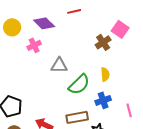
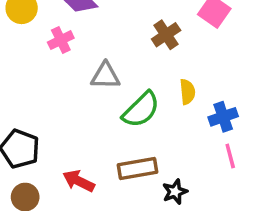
brown cross: (103, 42) -> (166, 35), moved
blue cross: (103, 100) -> (223, 117), moved

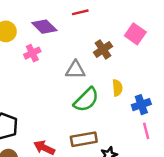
gray triangle: (105, 76) -> (75, 70), moved

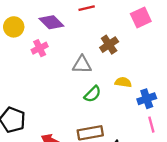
pink square: (135, 34) -> (141, 18), moved, turned 30
yellow semicircle: (117, 88) -> (123, 82), turned -77
green semicircle: (86, 100) -> (93, 94), size x0.7

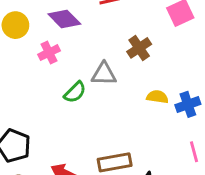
green semicircle: (93, 94) -> (75, 92), moved
blue cross: (147, 99) -> (188, 104), moved

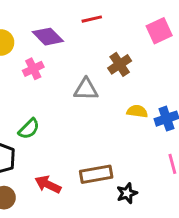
green semicircle: (75, 92) -> (29, 129), moved

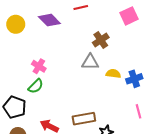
pink cross: (33, 69) -> (39, 66), moved, turned -32
gray triangle: (86, 89) -> (90, 62), moved

